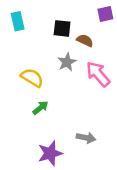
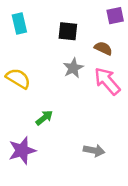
brown semicircle: (85, 40) -> (103, 48), moved
yellow semicircle: (32, 78) -> (18, 78), moved
purple star: (50, 153) -> (22, 150), moved

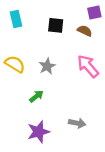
brown semicircle: (103, 48) -> (85, 31), moved
gray star: (73, 68) -> (47, 66), moved
purple star: (22, 150) -> (39, 132), moved

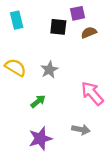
purple square: (94, 13) -> (78, 13), moved
brown semicircle: (85, 31) -> (89, 33), turned -48
pink arrow: (88, 66) -> (92, 93), moved

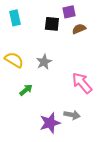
green arrow: (38, 101) -> (26, 90), moved
purple star: (40, 139) -> (50, 123), moved

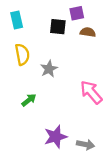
brown semicircle: (79, 29) -> (88, 32), turned 32
yellow semicircle: (14, 60) -> (22, 54), moved, turned 48
gray arrow: (72, 115) -> (86, 144), moved

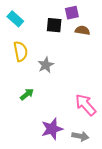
cyan rectangle: (17, 20) -> (15, 19), turned -35
pink arrow: (91, 92) -> (86, 105), moved

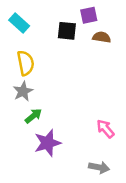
gray star: (46, 65) -> (23, 91), moved
pink arrow: (86, 105) -> (106, 129), size x0.7
purple star: (52, 129) -> (48, 143), moved

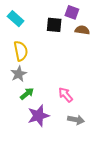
purple square: (89, 15) -> (72, 12), turned 32
pink arrow: (106, 129) -> (66, 95), moved
gray arrow: (99, 167) -> (76, 120), moved

